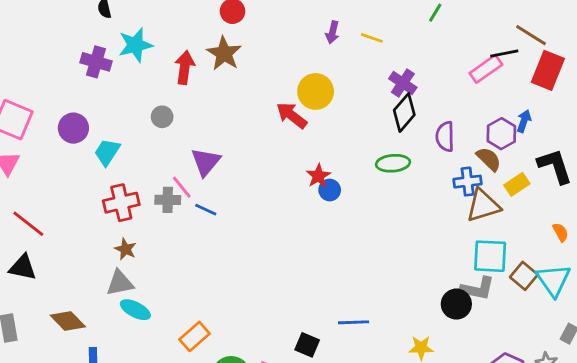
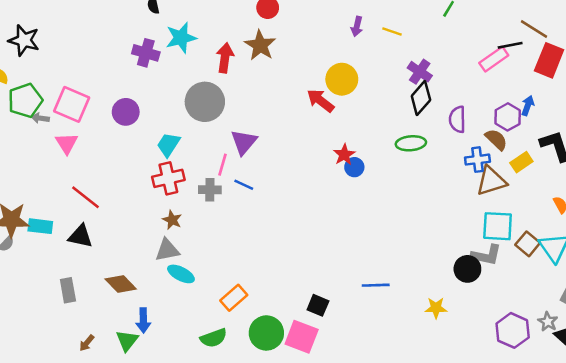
gray circle: (162, 117) -> (205, 102), size x2.0
cyan trapezoid: (107, 152) -> (168, 145), moved
pink line: (182, 187) -> (222, 165), turned 55
gray cross: (168, 200) -> (210, 190), moved
black square: (307, 345) -> (318, 305), moved

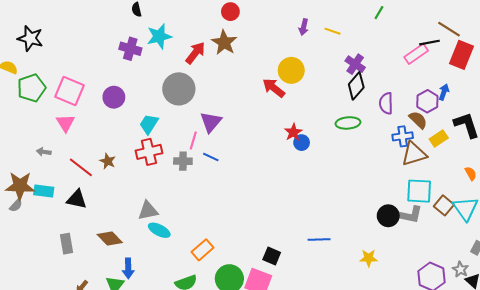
red arrow: (225, 58) -> (195, 53), turned 30
gray arrow: (40, 118) -> (44, 152), moved
brown star: (172, 220) -> (108, 161), moved
black circle: (467, 269) -> (388, 216), moved

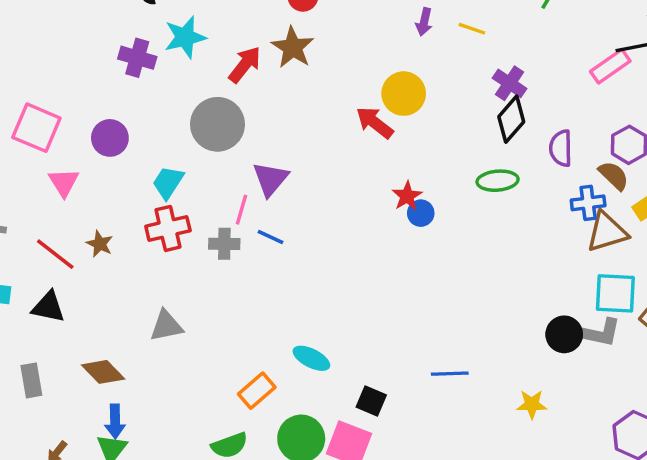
pink triangle: (65, 123) -> (64, 182), moved
cyan ellipse: (159, 230) -> (311, 358), moved
blue arrow: (128, 268) -> (115, 421), moved

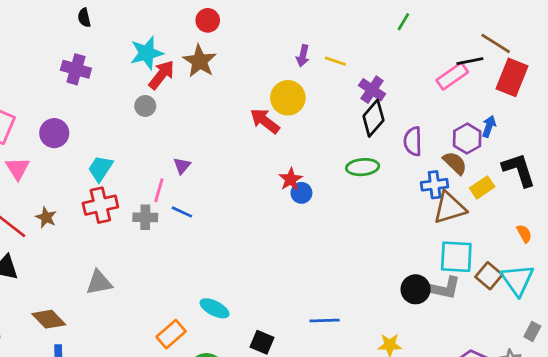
purple arrow: (424, 22) -> (303, 56), moved
yellow line: (472, 29) -> (335, 61), moved
cyan star: (185, 37) -> (147, 53), moved
gray circle: (218, 124) -> (145, 106), moved, size x0.5
purple triangle: (270, 179) -> (182, 166), size x0.6

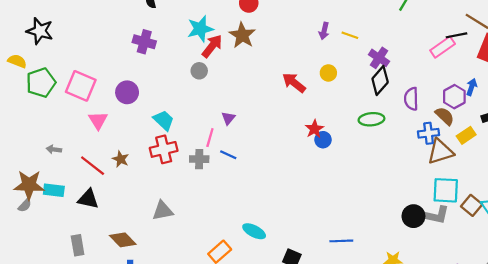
yellow circle: (288, 98) -> (328, 73), moved, size x0.6
cyan trapezoid: (100, 168) -> (164, 120), turned 100

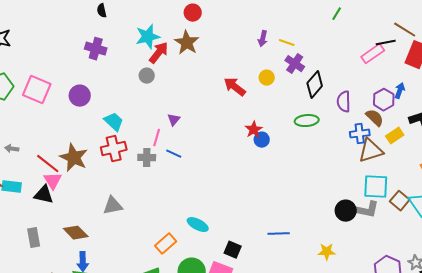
purple cross: (379, 58) -> (295, 64), moved
pink triangle: (98, 120) -> (53, 181), moved
brown star: (121, 159) -> (74, 158), size x1.8

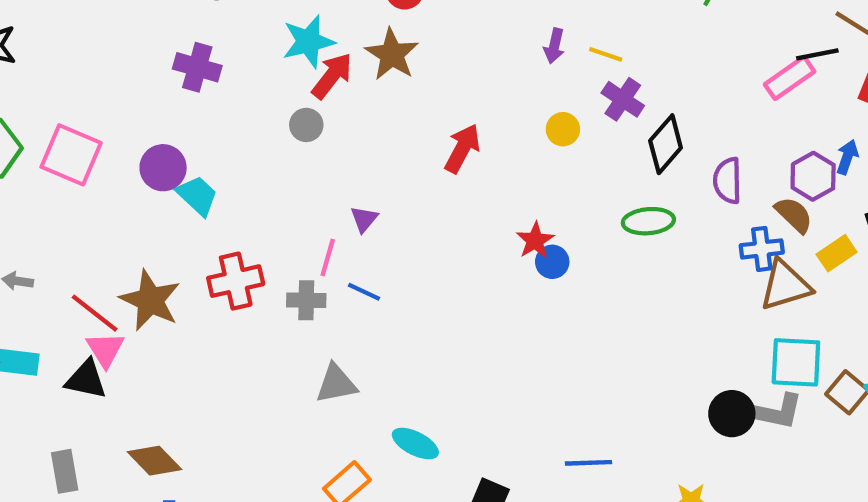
red arrow: (235, 87) -> (462, 148), moved, turned 80
cyan trapezoid: (114, 122) -> (197, 196), moved
gray triangle: (113, 206) -> (336, 384), moved

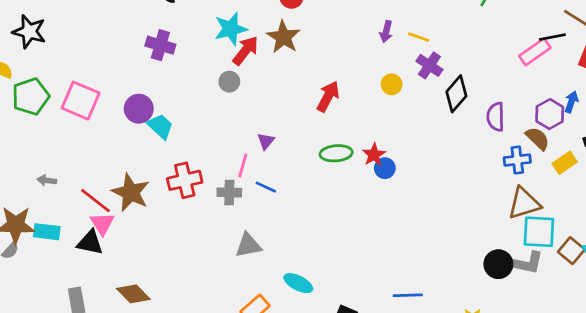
green ellipse: (648, 221) -> (336, 153), moved
brown triangle: (785, 285) -> (524, 203), moved

